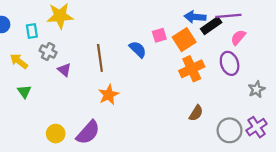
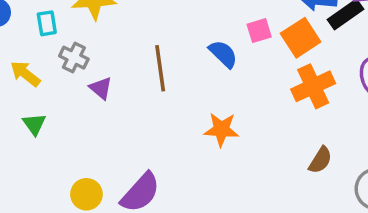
orange star: (109, 95) -> (221, 129), moved, turned 30

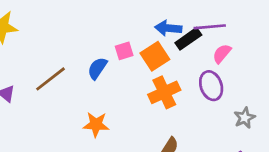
blue semicircle: (223, 54) -> (97, 68), turned -100
brown line: (160, 68) -> (51, 79), turned 60

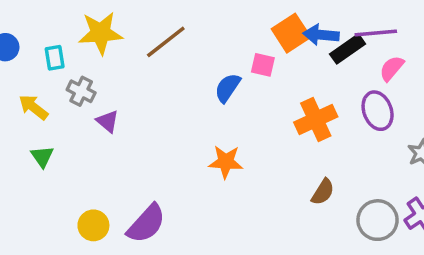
pink square: (124, 51) -> (263, 65), turned 30
orange square: (155, 56) -> (291, 33), moved
brown line: (51, 79) -> (166, 42), moved

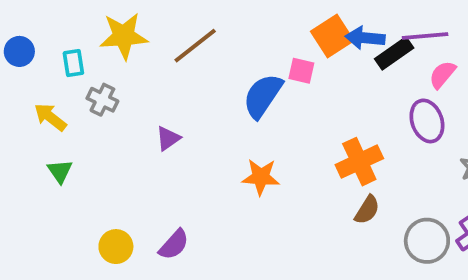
blue semicircle: (228, 88) -> (263, 96), size x1.4
orange cross: (316, 120) -> (359, 162), moved
purple triangle: (108, 121) -> (168, 138), moved, turned 45
purple semicircle: (146, 224) -> (174, 245), size x0.7

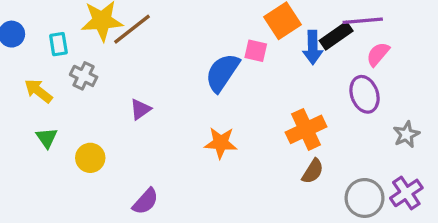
blue arrow: (365, 38) -> (313, 47), moved, turned -96
brown line: (195, 46) -> (132, 29), moved
yellow circle: (116, 247) -> (90, 158), moved

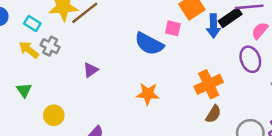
cyan rectangle: (58, 44) -> (32, 24), turned -49
blue semicircle: (222, 73) -> (149, 44), turned -96
yellow arrow: (38, 91) -> (29, 50), moved
yellow circle: (90, 158) -> (54, 115), moved

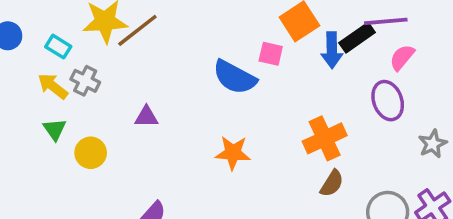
purple triangle: (91, 70) -> (146, 117), turned 35
green triangle: (24, 90) -> (55, 129), moved
yellow circle: (54, 115) -> (91, 153), moved

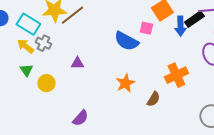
cyan rectangle: (58, 47) -> (28, 24), size x1.6
orange star: (233, 153) -> (125, 83), turned -30
brown semicircle: (332, 183) -> (153, 99), moved

